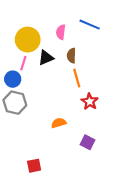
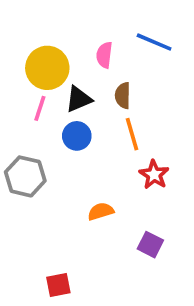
blue circle: (13, 79) -> (77, 136), moved

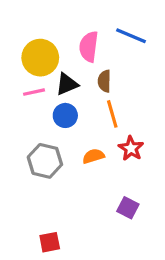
pink semicircle: (104, 55) -> (89, 47), size x1.4
pink line: (40, 108) -> (34, 92), turned 60
gray hexagon: (25, 176) -> (45, 161), moved
orange semicircle: (101, 211) -> (93, 156), moved

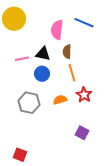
yellow circle: (40, 58) -> (14, 19), moved
black triangle: (67, 84) -> (43, 54), turned 35
red square: (50, 242) -> (20, 155), moved, turned 32

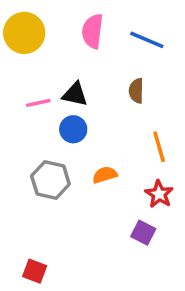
pink semicircle: (57, 30) -> (92, 31), moved
brown semicircle: (67, 52) -> (136, 91), moved
orange line: (72, 73) -> (159, 147), moved
red star: (84, 95) -> (159, 194), moved

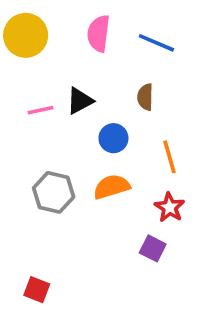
black triangle: (75, 94) -> (80, 101), turned -40
blue circle: (73, 129) -> (113, 138), moved
orange semicircle: (105, 175) -> (112, 187), size x1.4

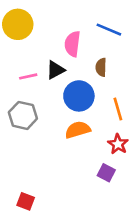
pink semicircle: (98, 33) -> (72, 44), moved
blue circle: (113, 138) -> (79, 96), size x1.5
gray hexagon: (54, 192) -> (23, 115), moved

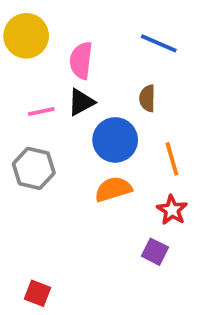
pink semicircle: (72, 44) -> (81, 60), moved

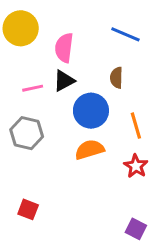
purple square: (155, 252) -> (136, 229), moved
red square: (38, 293) -> (28, 209), moved

